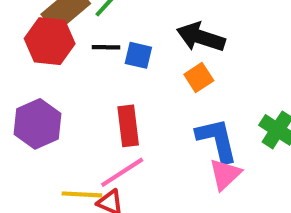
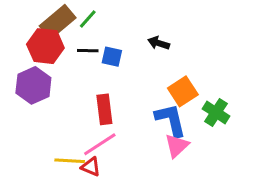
black arrow: (201, 37) -> (159, 43), size x0.6
orange square: (199, 77) -> (183, 91), moved, size x1.4
purple hexagon: (38, 124) -> (33, 85), moved

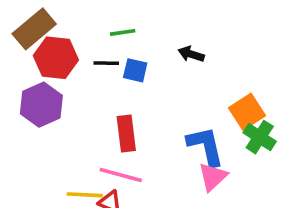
green line: (88, 19) -> (123, 32), moved, turned 40
brown rectangle: (58, 22) -> (34, 29), moved
orange square: (183, 91) -> (247, 112), moved
pink line: (100, 144) -> (121, 175), turned 48

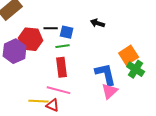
green line: (123, 32) -> (63, 46), moved
red hexagon: (56, 58) -> (31, 39), moved

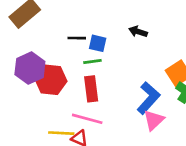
red hexagon: (31, 39) -> (51, 80), moved
blue L-shape: (106, 74) -> (148, 98), turned 55

